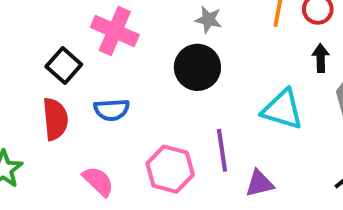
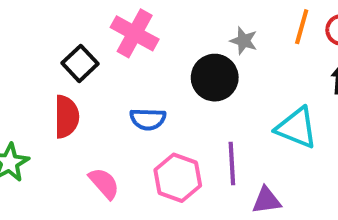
gray star: (208, 20) -> (244, 41), moved
blue semicircle: (112, 110) -> (148, 119), moved

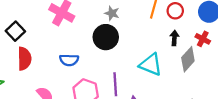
gray star: (244, 41) -> (112, 13), moved
black square: (80, 63) -> (15, 31), moved

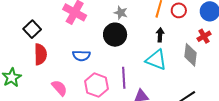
black arrow: (174, 38) -> (160, 35), moved
red cross: (203, 39) -> (204, 36), turned 32
gray diamond: (188, 59) -> (190, 55), turned -35

